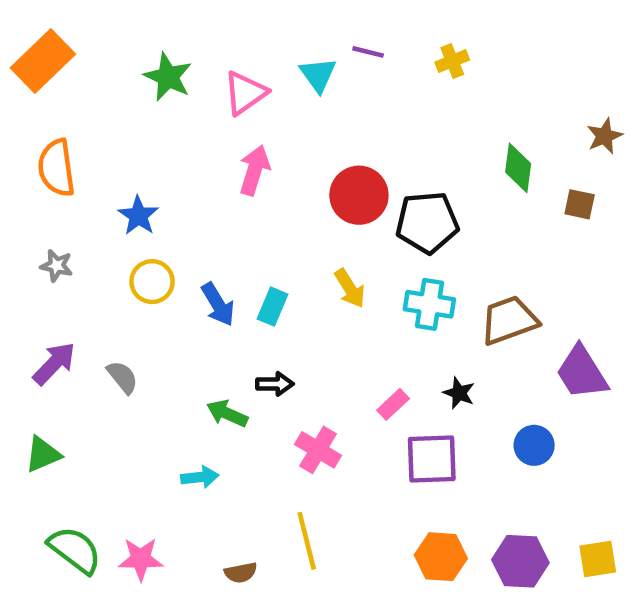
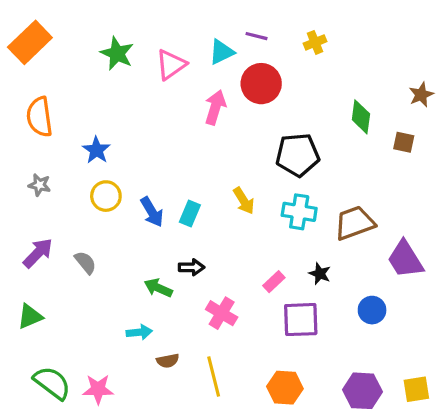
cyan triangle: (318, 75) -> (222, 52), turned 40
pink arrow: (254, 170) -> (215, 107), moved
red circle: (359, 195) -> (261, 84), moved
orange hexagon: (441, 557) -> (285, 388), moved
brown semicircle: (241, 573) -> (168, 361), moved

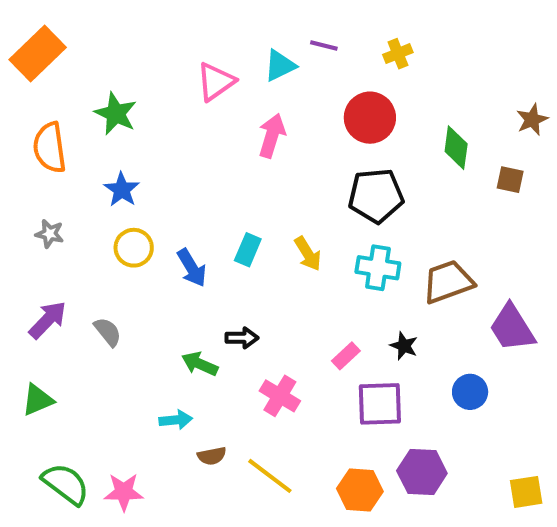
green star: (117, 53) -> (116, 114), moved
red circle: (261, 84) -> (370, 118), moved
cyan rectangle: (190, 213) -> (248, 250), moved
yellow line: (214, 377) -> (270, 476), turned -39
purple hexagon: (363, 391) -> (422, 472), moved

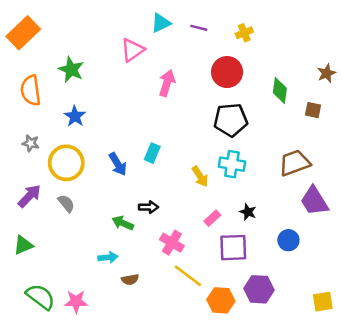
cyan triangle: (280, 66) -> (161, 23), moved
yellow circle: (134, 248) -> (66, 163), moved, size x1.5
yellow arrow: (308, 254) -> (200, 176), moved
brown trapezoid: (448, 282) -> (295, 163), moved
yellow line: (270, 476) -> (188, 276), moved

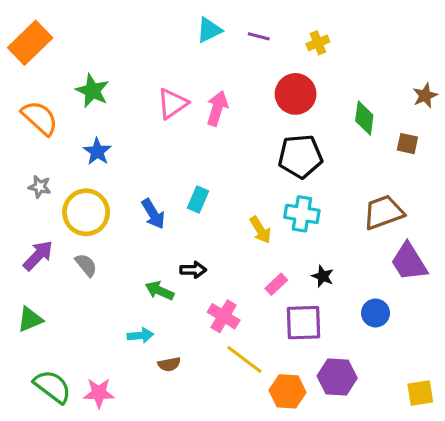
pink triangle: (133, 50) -> (172, 104), moved
orange semicircle: (31, 90) -> (40, 118), turned 140

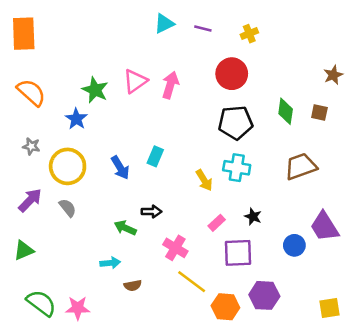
orange rectangle: (30, 43) -> (24, 34), turned -48
green star: (92, 91) -> (95, 90), moved
green diamond: (364, 118) -> (286, 111), moved
purple trapezoid: (409, 262) -> (324, 227), moved

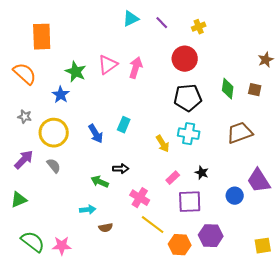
purple line: (203, 29) -> (162, 23), turned 32
orange rectangle: (24, 34) -> (42, 37), moved

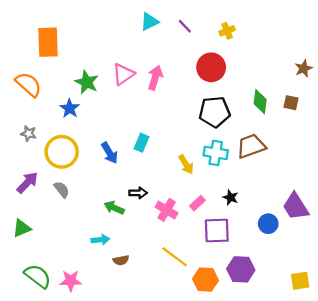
brown trapezoid: (240, 133) -> (251, 146), moved
pink cross: (140, 198) -> (167, 210), moved

